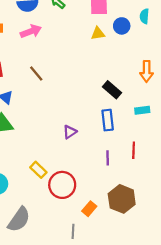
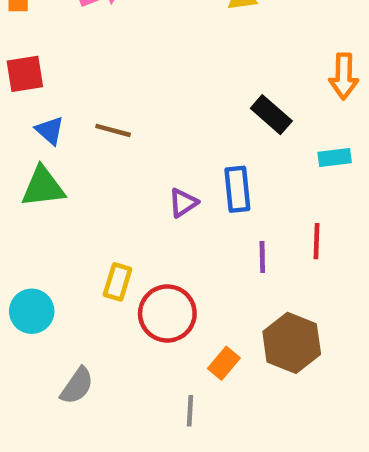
brown line: (36, 74) -> (113, 130), moved, turned -35
blue rectangle: (108, 120) -> (237, 189), moved
yellow rectangle: (38, 170) -> (118, 282), turned 63
gray semicircle: (19, 220) -> (77, 386), size x0.7

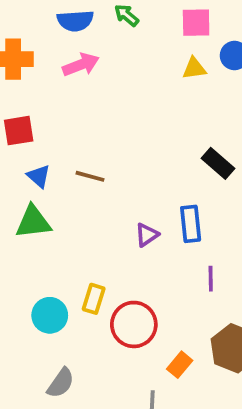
cyan circle: (32, 311) -> (50, 315), moved

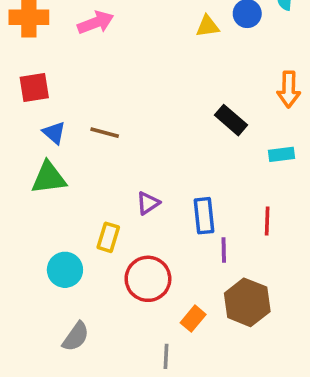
blue rectangle: (191, 224) -> (204, 216), moved
purple triangle: (147, 235) -> (148, 203), moved
purple line: (211, 279) -> (224, 250), moved
yellow rectangle: (94, 299) -> (108, 237), moved

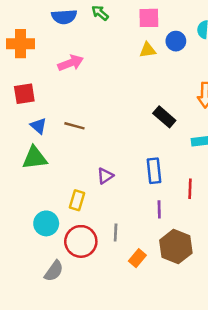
pink arrow: (96, 23) -> (71, 63), moved
blue rectangle: (204, 216) -> (154, 171), moved
red circle: (148, 279) -> (81, 241), moved
gray line: (166, 356) -> (116, 232), moved

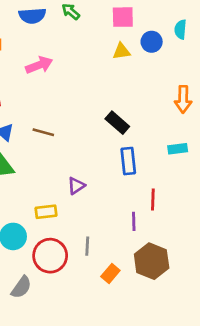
black rectangle: (164, 117) -> (117, 123), moved
blue rectangle: (154, 171) -> (128, 161), moved
red line: (190, 189) -> (153, 199), moved
yellow rectangle: (77, 200) -> (46, 212), turned 66

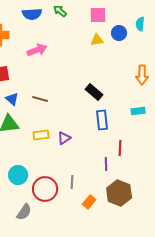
yellow rectangle: (46, 212) -> (41, 135), moved

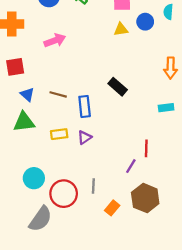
blue rectangle: (102, 120) -> (85, 107), moved
purple line: (106, 164) -> (131, 166), turned 32
gray semicircle: (24, 212) -> (40, 219), size x1.4

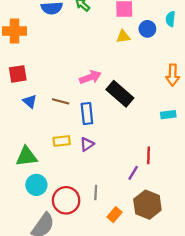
pink arrow: (55, 40) -> (90, 77), moved
black rectangle: (118, 87) -> (120, 94), size x1.4
green triangle: (24, 122) -> (27, 156), moved

